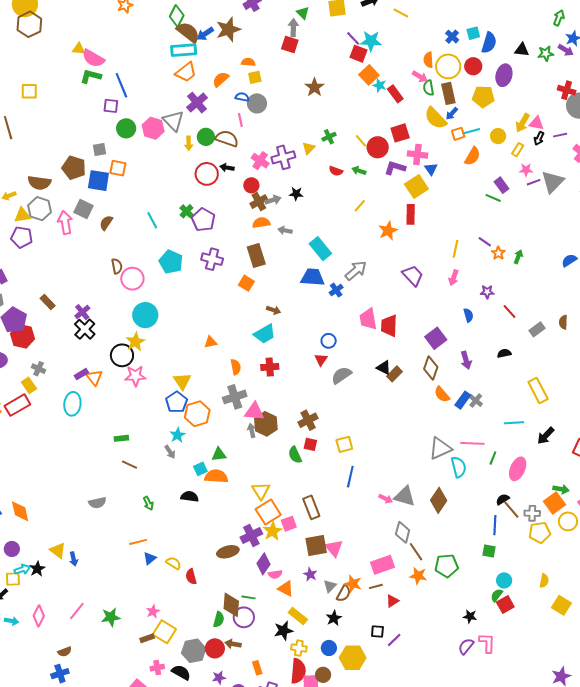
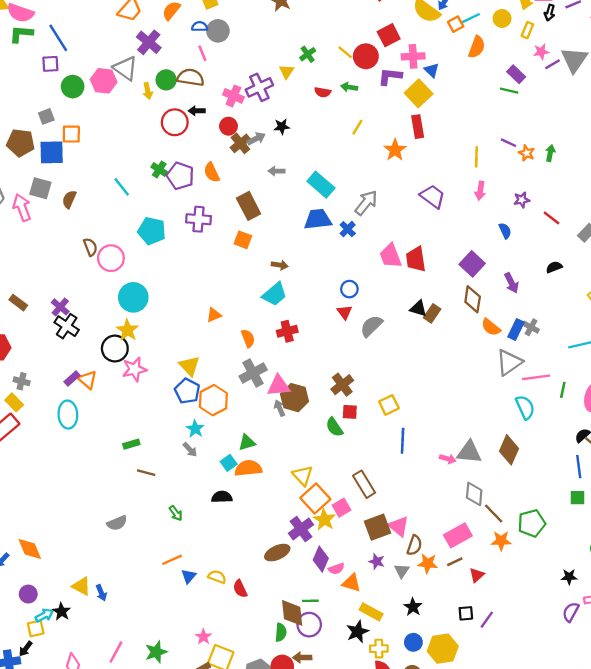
orange semicircle: (261, 223) -> (212, 172), moved, turned -96
gray triangle: (440, 448) -> (509, 362), moved
brown semicircle: (344, 593) -> (414, 545), moved

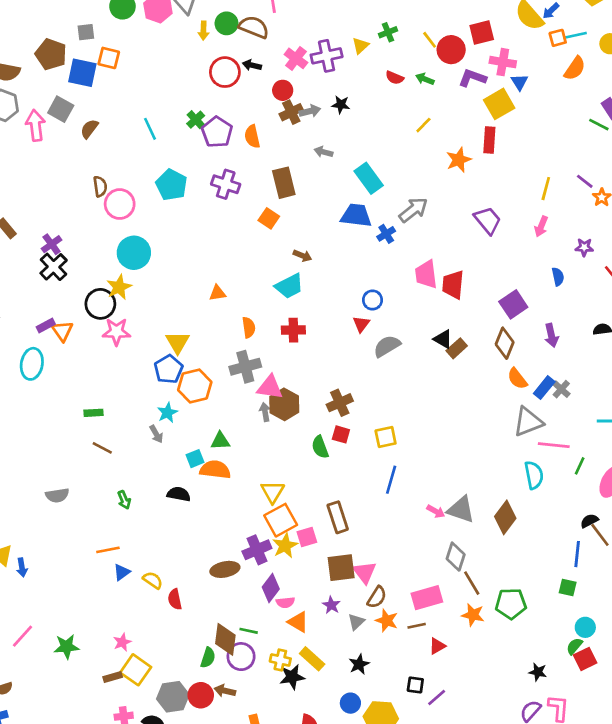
yellow cross: (379, 649) -> (280, 660), moved

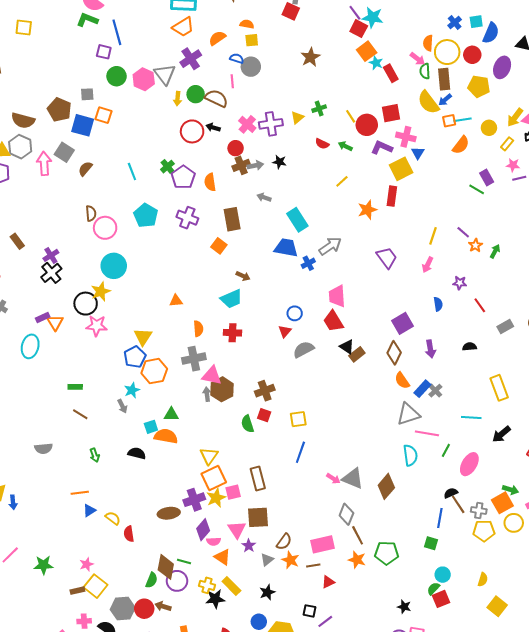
red trapezoid: (453, 285) -> (333, 321), moved, turned -40
pink triangle: (364, 572) -> (237, 530), moved

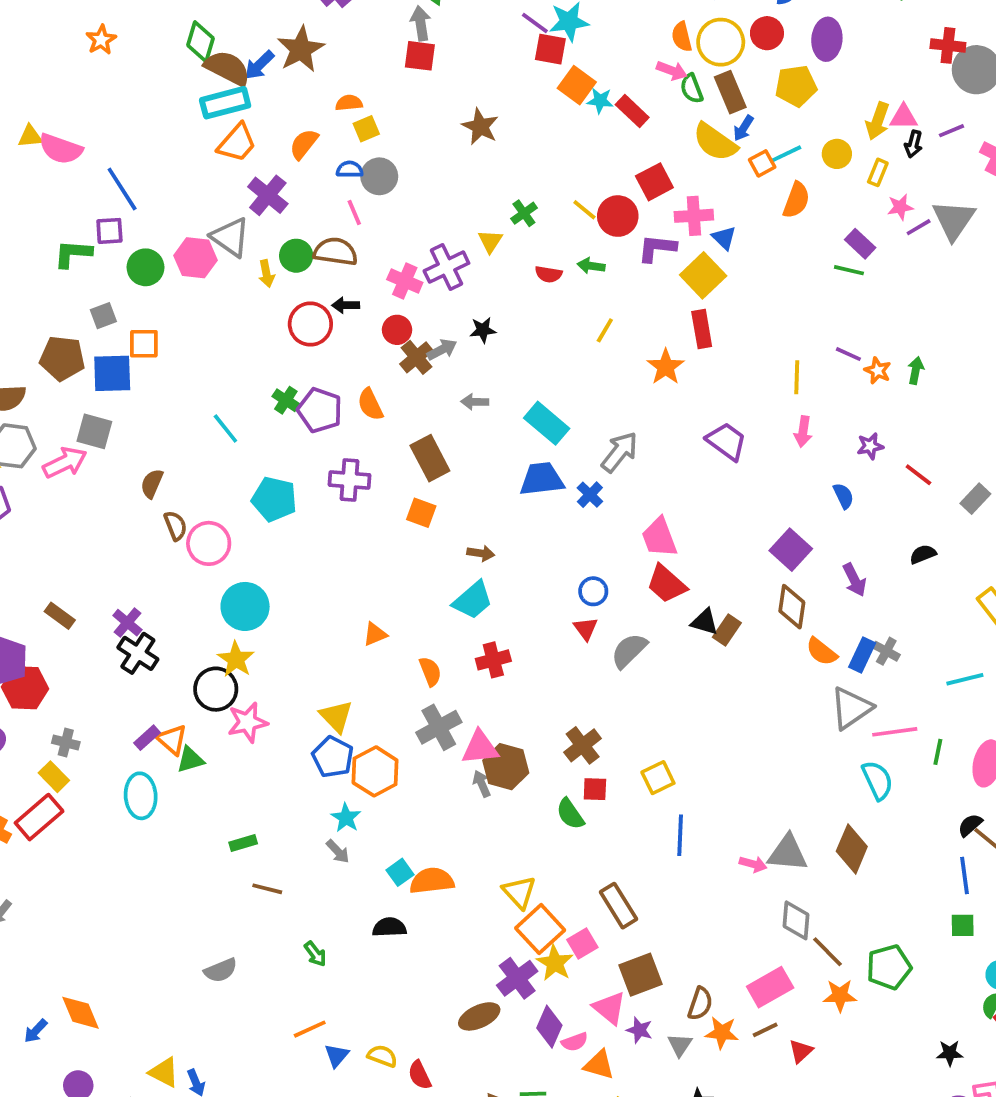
green L-shape: (87, 20) -> (73, 254), moved
pink arrow: (44, 164) -> (65, 463), turned 85
brown semicircle: (85, 169) -> (152, 484), moved
green triangle: (171, 414) -> (190, 760), moved

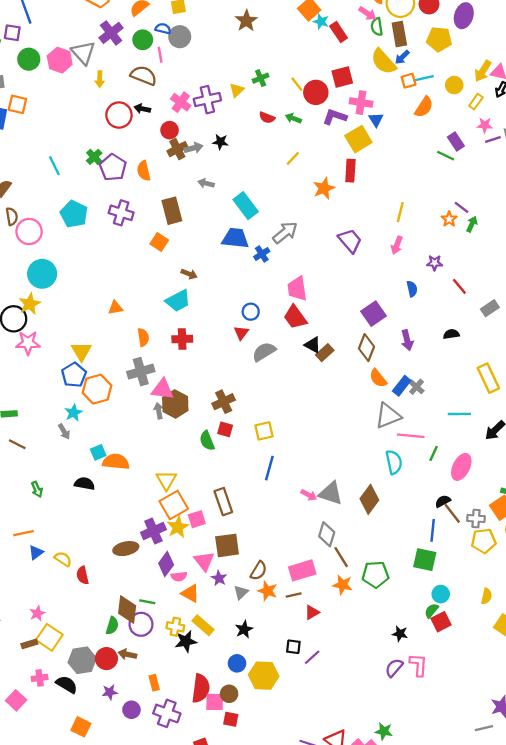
green circle: (296, 256) -> (143, 40), moved
purple line: (848, 354) -> (462, 207), moved
green square: (963, 925) -> (425, 560), size x1.5

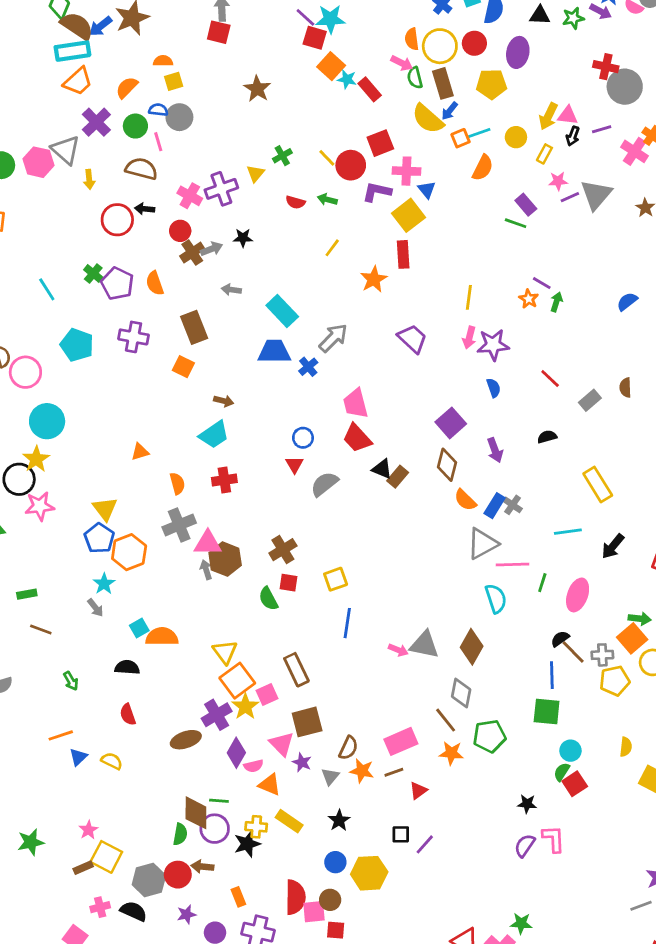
purple star: (435, 263) -> (493, 345), moved, size x1.6
gray diamond: (327, 534) -> (461, 693), moved
red semicircle: (83, 575) -> (128, 714), moved
black star: (186, 641) -> (247, 844), moved

